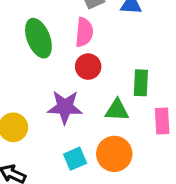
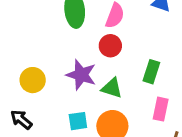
green triangle: (117, 110) -> (112, 88), moved

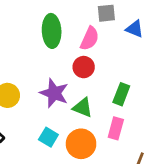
pink rectangle: (161, 109) -> (116, 128), moved
cyan square: (78, 121) -> (48, 137), turned 36

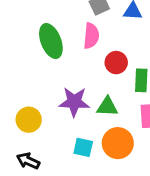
red circle: (84, 67) -> (116, 63), moved

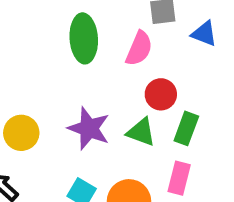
green triangle: (107, 107) -> (141, 132), moved

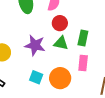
red circle: (161, 94) -> (60, 23), moved

